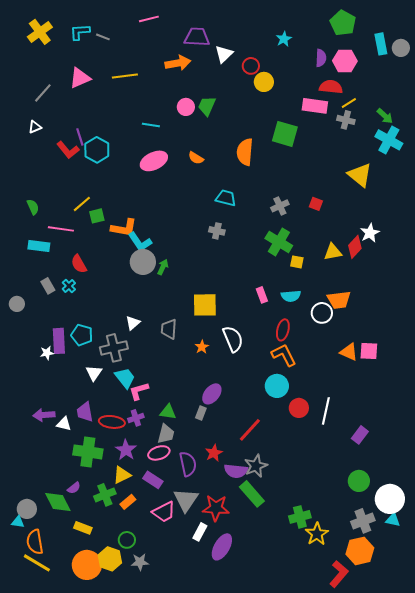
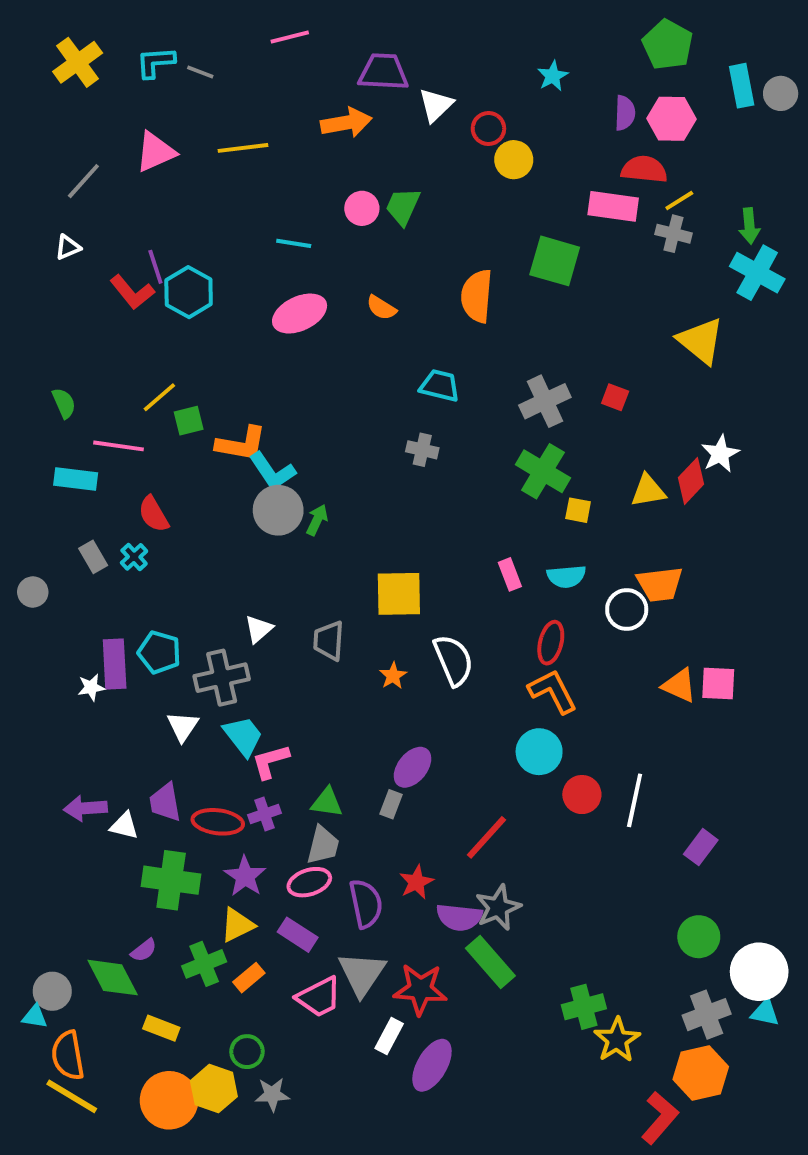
green arrow: (385, 116) -> (749, 226), turned 42
gray cross: (280, 206) -> (545, 401), size x1.4

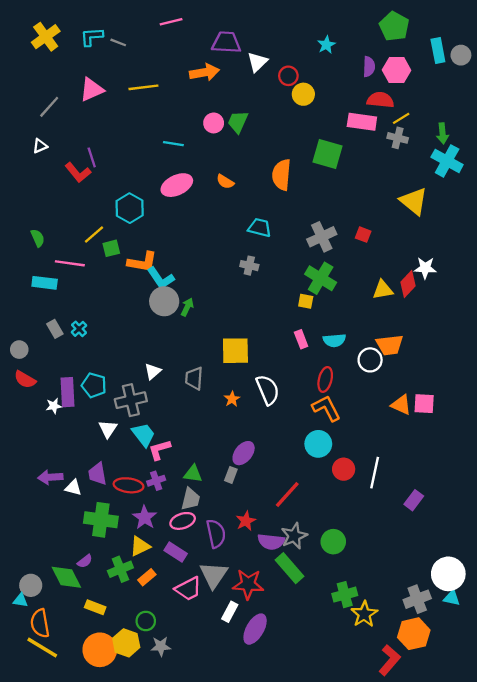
cyan hexagon: (189, 292) -> (130, 208), moved
white star: (720, 454) -> (425, 268), turned 30
yellow square: (578, 510) -> (306, 301), moved
red semicircle: (154, 514) -> (25, 379), moved, turned -30
green circle: (699, 937) -> (333, 542), moved

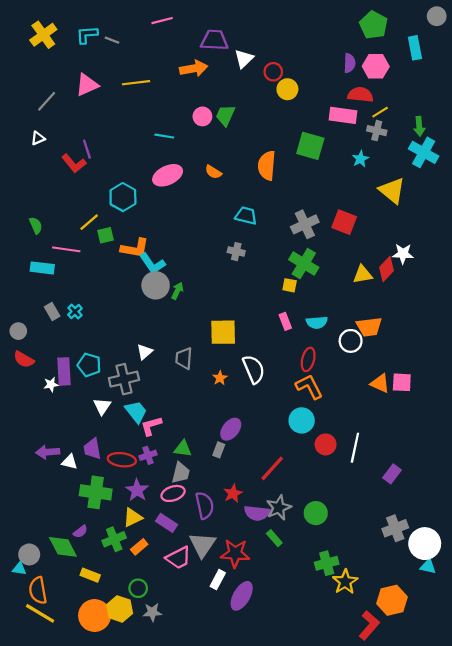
cyan star: (326, 45) -> (360, 159), moved
gray circle: (461, 55) -> (437, 16), moved
red square: (363, 235) -> (344, 222), size x1.6
green rectangle: (290, 568) -> (274, 538), size x0.6
gray cross: (417, 599) -> (395, 528), moved

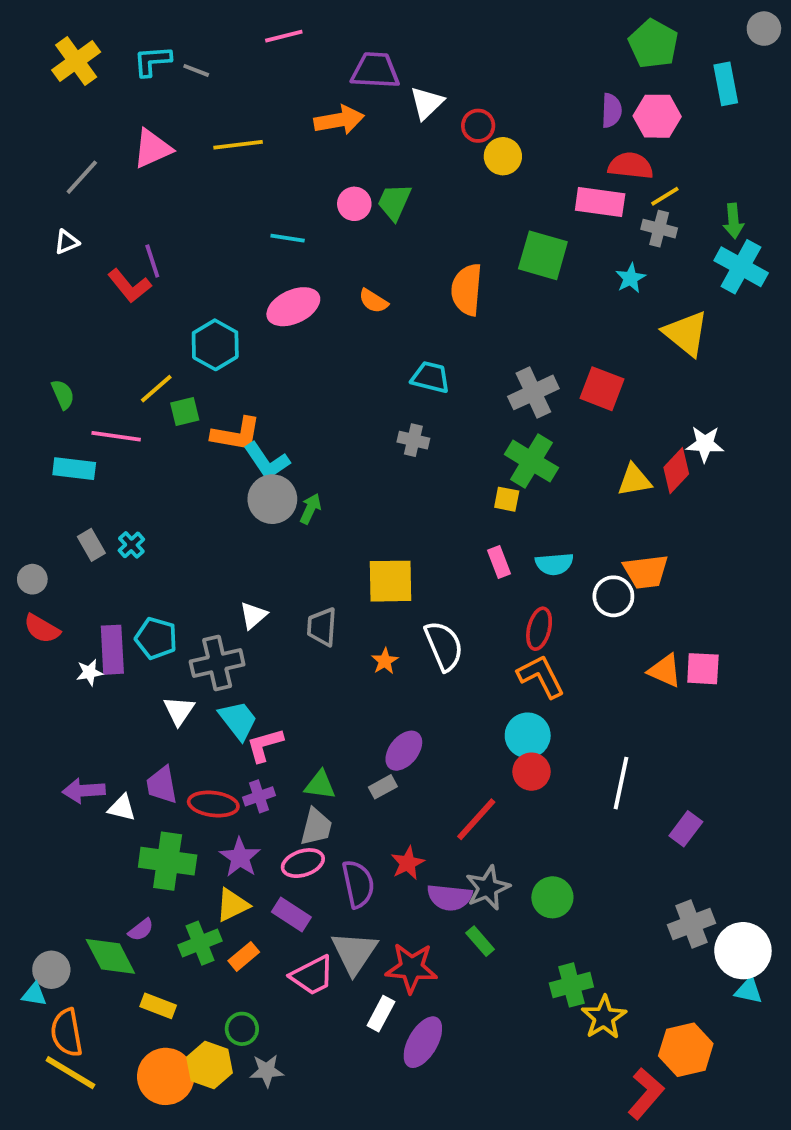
red circle: (326, 444) -> (531, 772), moved
gray rectangle: (219, 450) -> (383, 787), turned 40

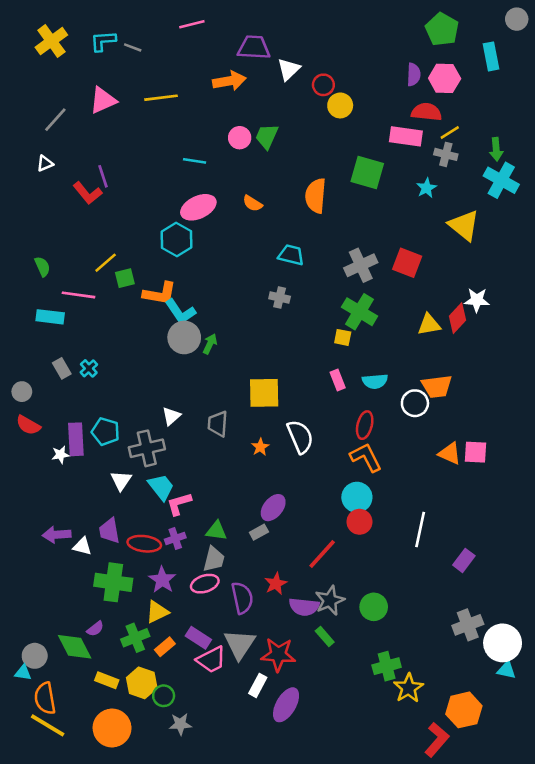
cyan hexagon: (215, 345) -> (176, 239), moved
purple rectangle: (291, 914) -> (198, 638), moved
yellow hexagon: (209, 1065) -> (142, 683), moved

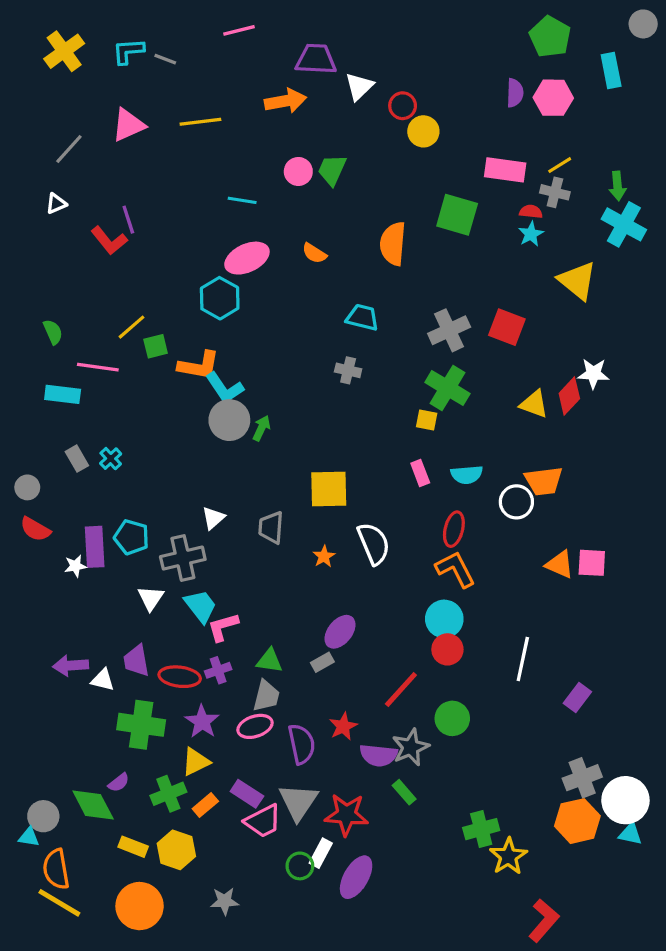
red semicircle: (427, 112) -> (531, 212), moved, size x0.6
yellow triangle: (429, 325) -> (534, 404), turned 30
green circle: (374, 607) -> (452, 718), moved
green circle: (164, 696) -> (300, 866), moved
orange hexagon: (464, 710) -> (577, 821), moved

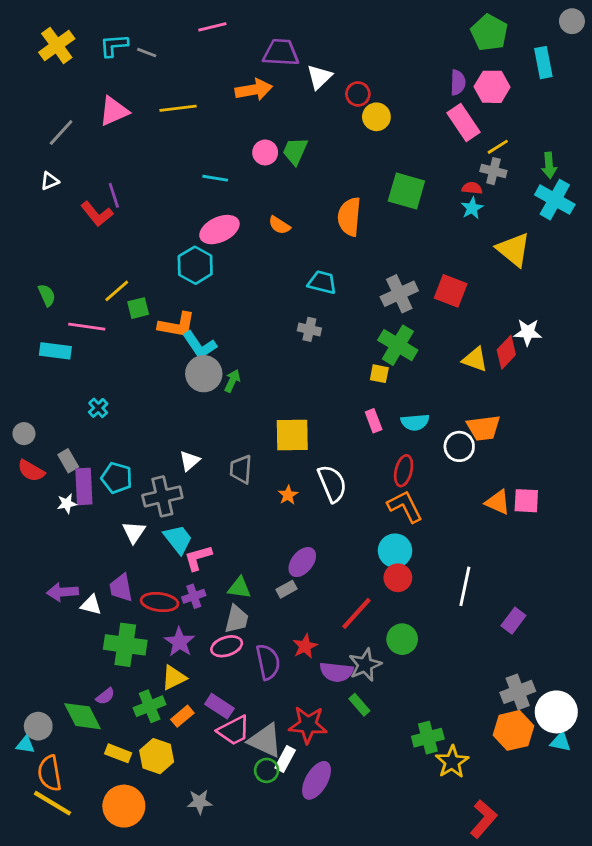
pink rectangle: (505, 170) -> (463, 123), moved, turned 48
gray rectangle: (77, 459) -> (68, 461), moved
gray triangle: (298, 802) -> (265, 740), moved, turned -39

